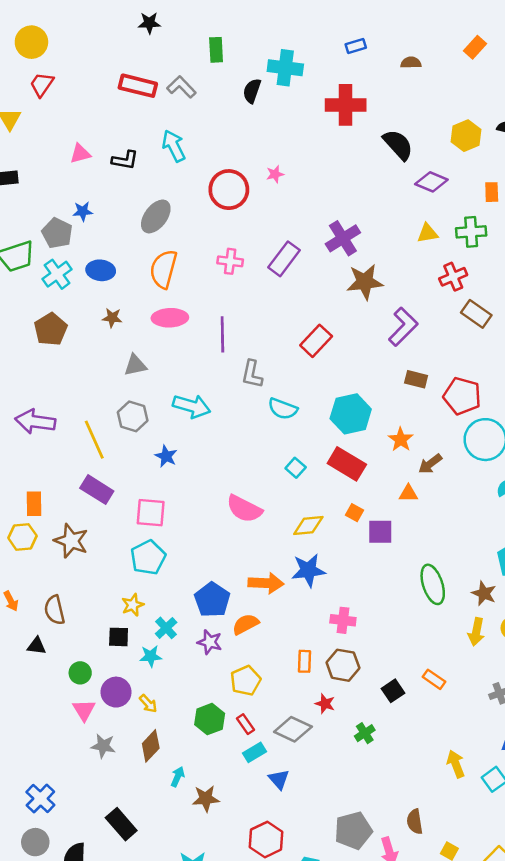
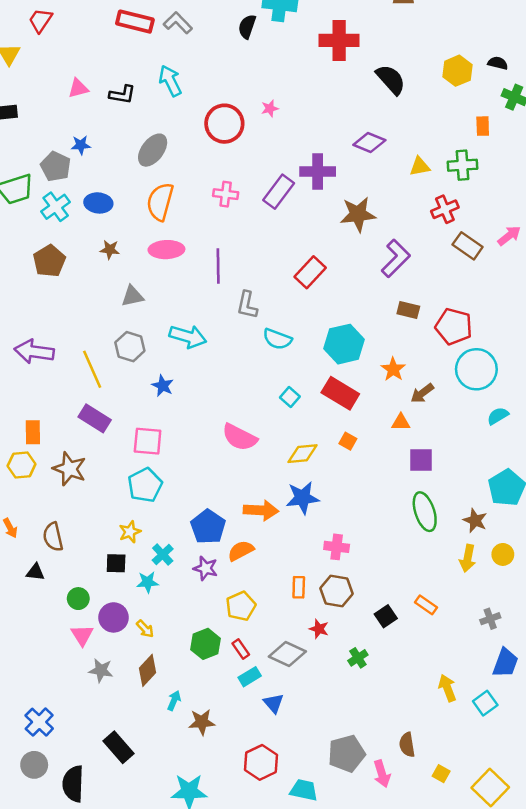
purple diamond: (431, 182) -> (369, 142), moved
purple cross: (343, 238) -> (318, 171), moved, turned 32
purple square: (380, 532) -> (421, 460), moved

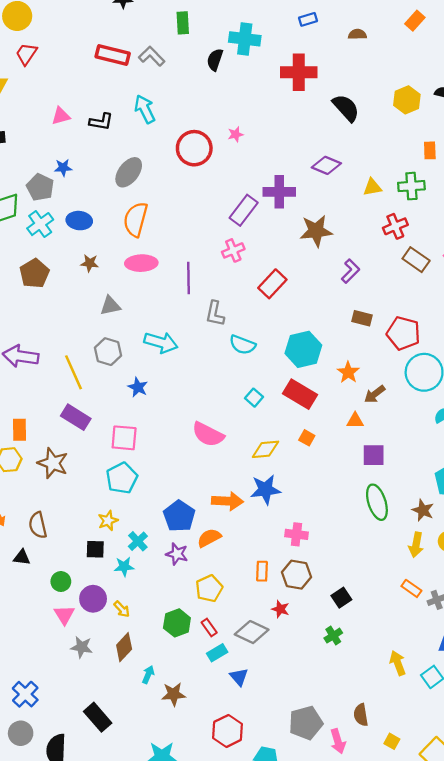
pink cross: (226, 194) -> (233, 250), moved, turned -30
purple L-shape: (396, 258) -> (351, 271), size x0.7
orange rectangle: (426, 605) -> (411, 588), moved
green cross: (358, 658) -> (333, 636), moved

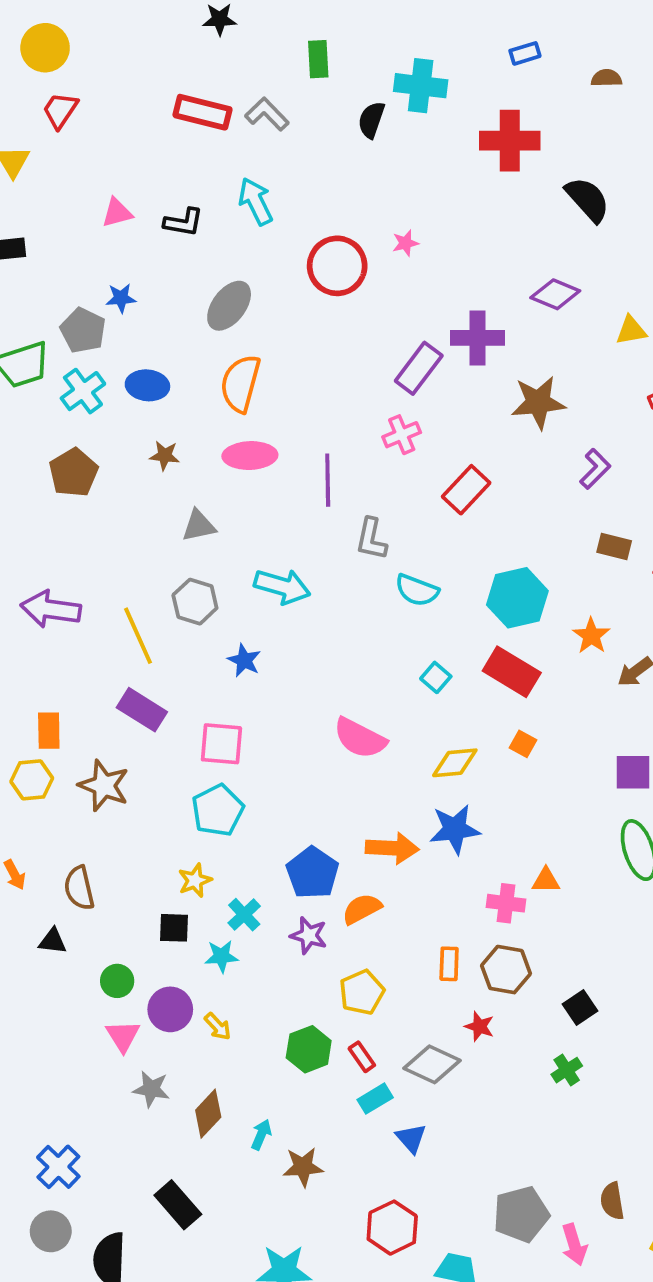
orange triangle: (355, 421) -> (546, 880), moved
brown diamond: (124, 647) -> (208, 1114), moved

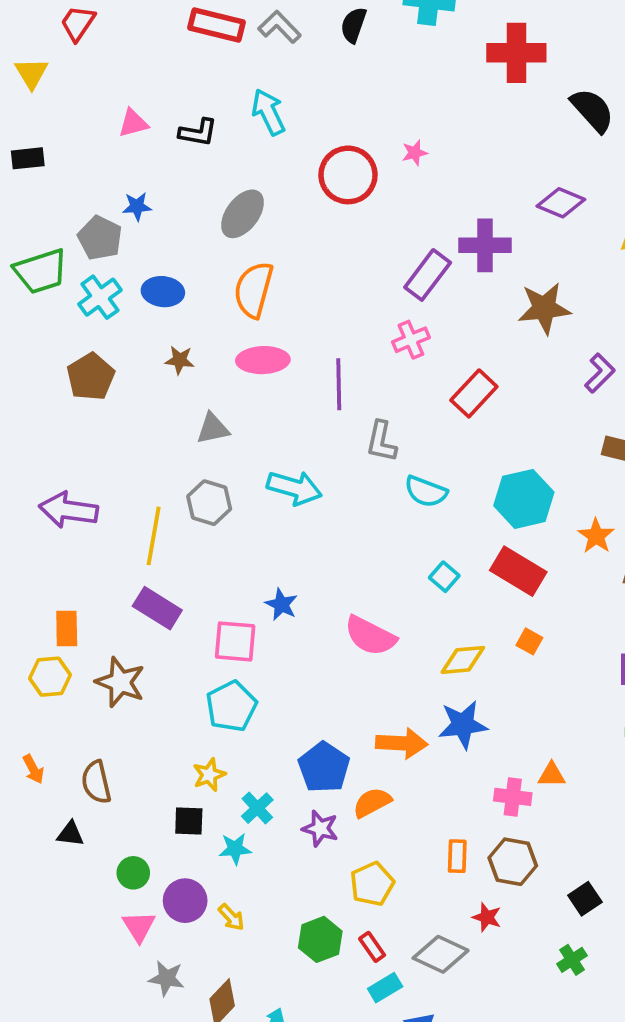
black semicircle: (371, 120) -> (354, 25), moved
yellow line: (138, 636) -> (154, 536), turned 34
blue star: (244, 660) -> (281, 604), moved

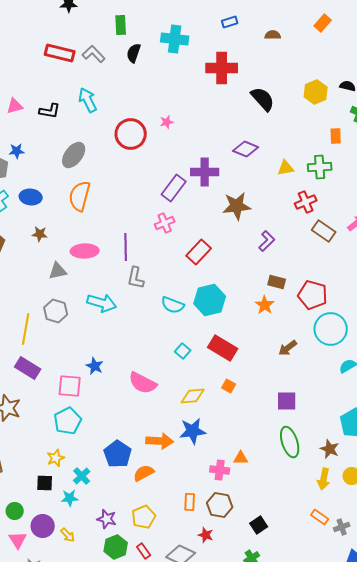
pink ellipse: (263, 360) -> (85, 251), moved
gray L-shape: (381, 442) -> (136, 278), moved
cyan hexagon: (524, 499) -> (210, 300), moved
orange star: (596, 536) -> (265, 305), moved
purple star: (320, 828) -> (107, 519), moved

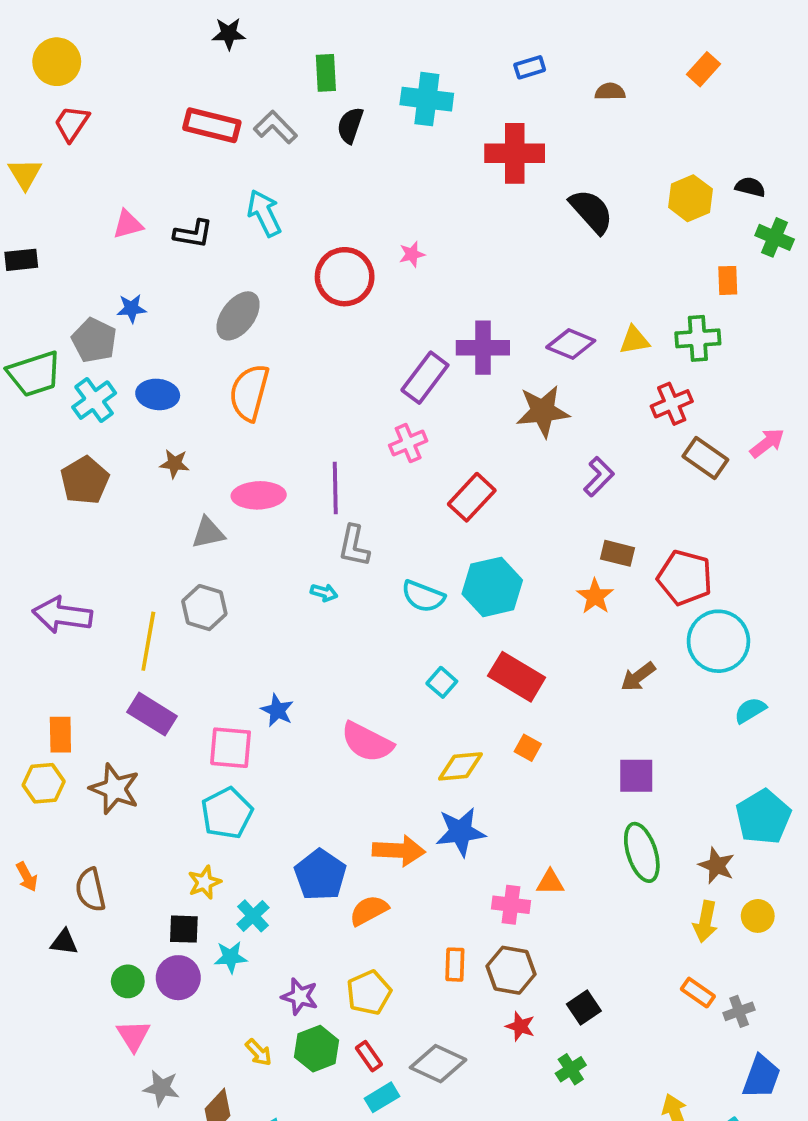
purple diamond: (246, 149) -> (571, 344), moved
cyan arrow: (102, 303) -> (324, 593), moved, size x0.5
purple circle: (43, 526) -> (178, 978), moved
yellow arrow: (68, 535) -> (259, 1052), moved
red star: (206, 535) -> (520, 1026), moved

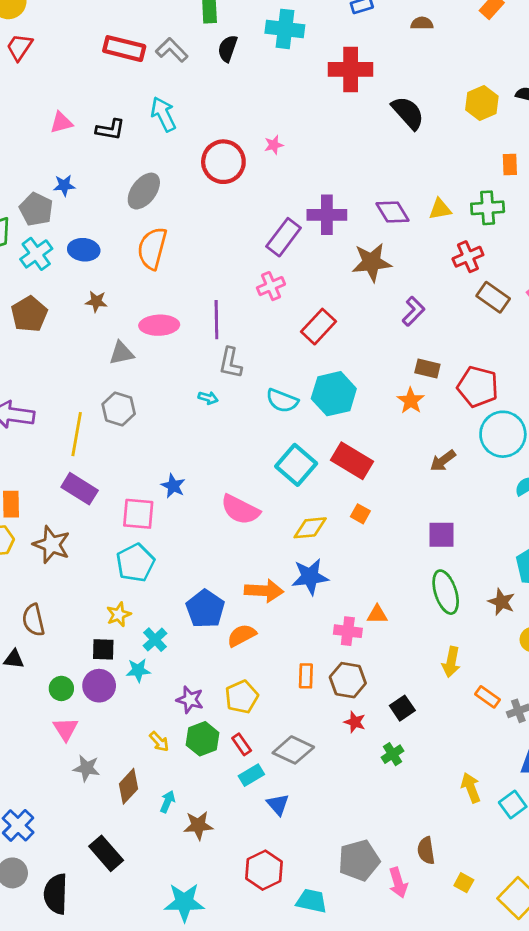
purple diamond: (571, 344) -> (393, 212), turned 36
cyan square: (442, 682) -> (296, 465), size x1.8
yellow arrow: (705, 922) -> (451, 662), moved

